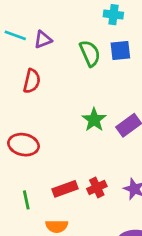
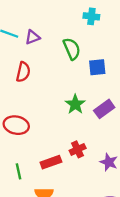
blue square: (120, 51) -> (97, 67), moved
red cross: (97, 188) -> (78, 149), moved

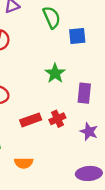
purple rectangle: (104, 109) -> (84, 93), moved, turned -48
red rectangle: (51, 162) -> (31, 120), moved

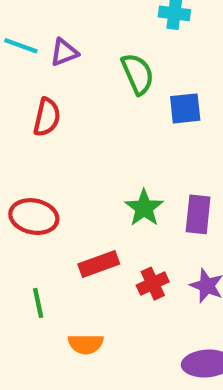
green star: (55, 73) -> (144, 208), moved
red cross: (57, 119) -> (153, 284), moved

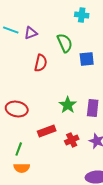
red semicircle: (47, 117) -> (41, 63), moved
green line: (38, 303) -> (19, 149), turned 32
orange semicircle: (86, 344) -> (22, 168), moved

